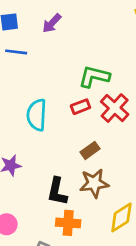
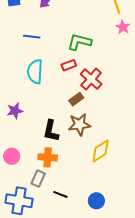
blue line: (16, 52) -> (32, 37), moved
red cross: (115, 108) -> (91, 79), moved
orange cross: (68, 223) -> (48, 157), moved

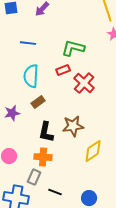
brown rectangle: (76, 99) -> (38, 102), moved

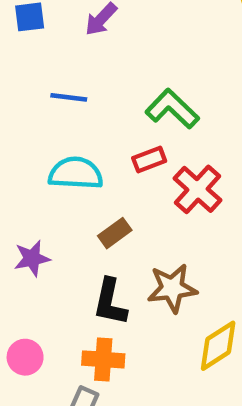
green L-shape: (73, 48) -> (172, 109), turned 30
cyan semicircle: (31, 76) -> (76, 173), turned 90
brown rectangle: (38, 102) -> (115, 233), moved

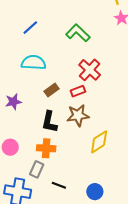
blue line: (69, 97) -> (30, 28), turned -49
red rectangle: (149, 159) -> (78, 91), moved

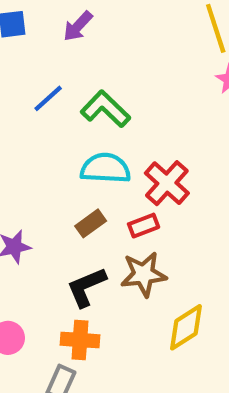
green L-shape: (78, 33) -> (105, 109), moved
cyan semicircle: (33, 63) -> (105, 168), moved
black L-shape: (49, 122) -> (86, 287), turned 55

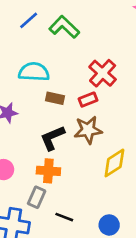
cyan semicircle: (105, 168) -> (34, 72), moved
brown rectangle: (91, 223) -> (55, 98), turned 48

